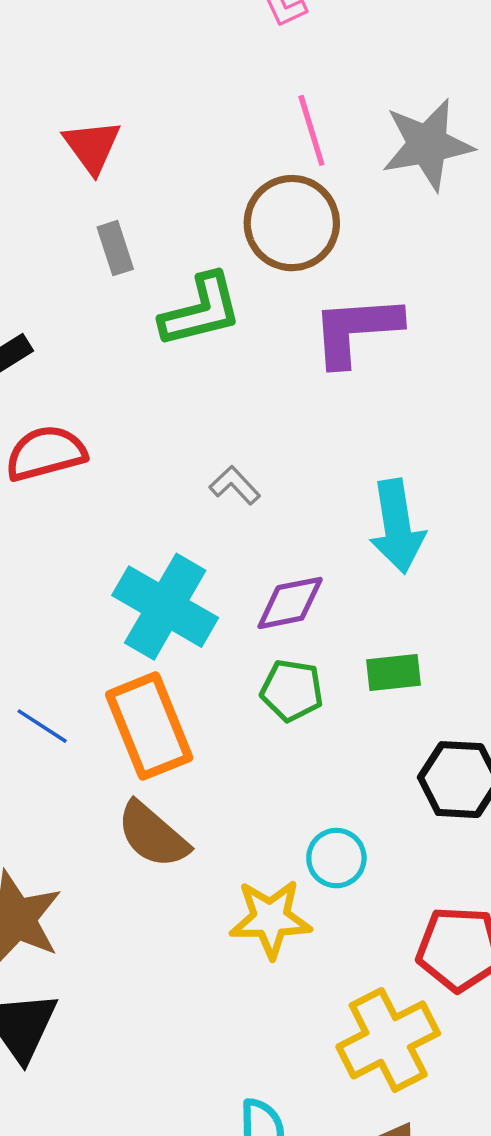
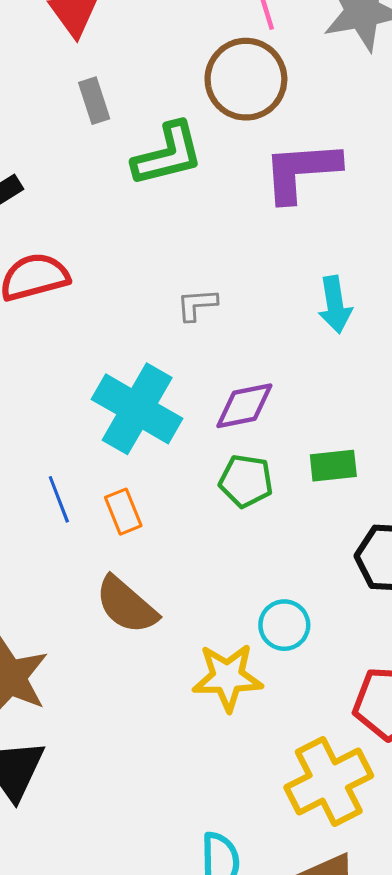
gray L-shape: (235, 485) -> (197, 305), turned -51
cyan arrow: (397, 526) -> (335, 305), moved, size x0.7
blue line: (42, 726) -> (59, 499), moved, turned 36
orange rectangle: (149, 726) -> (123, 512), size x0.5

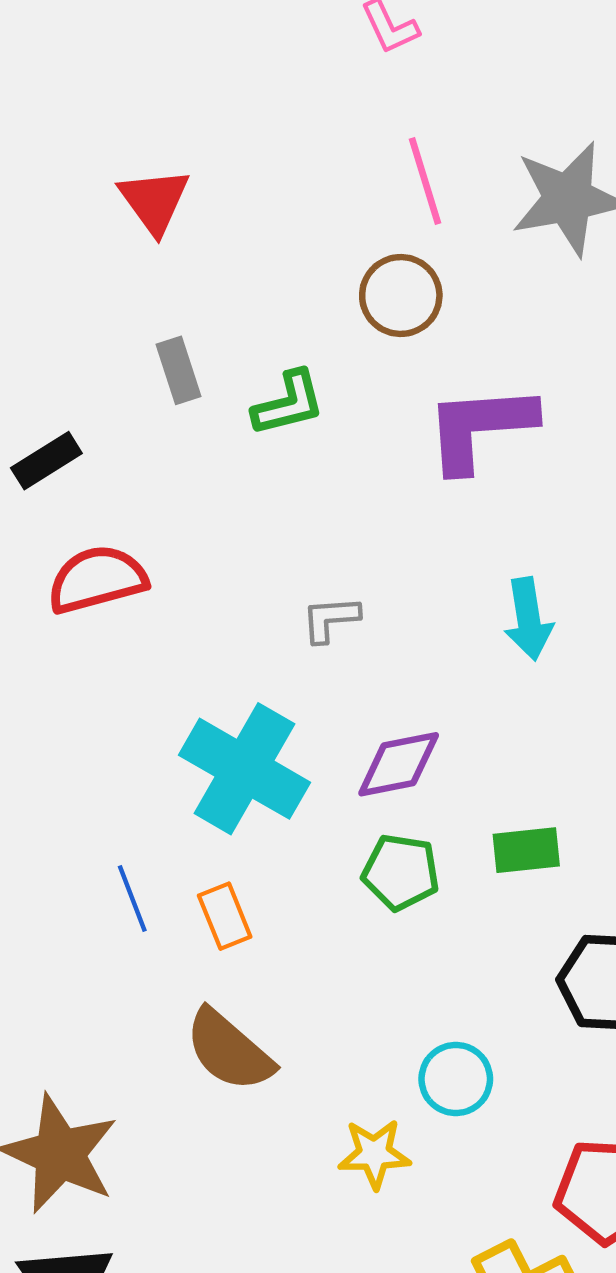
brown circle: (246, 79) -> (401, 296), size x0.7
gray rectangle: (94, 101) -> (178, 370), moved
green L-shape: (168, 154) -> (289, 403), size x0.7
yellow star: (228, 677) -> (374, 1154), size x0.7

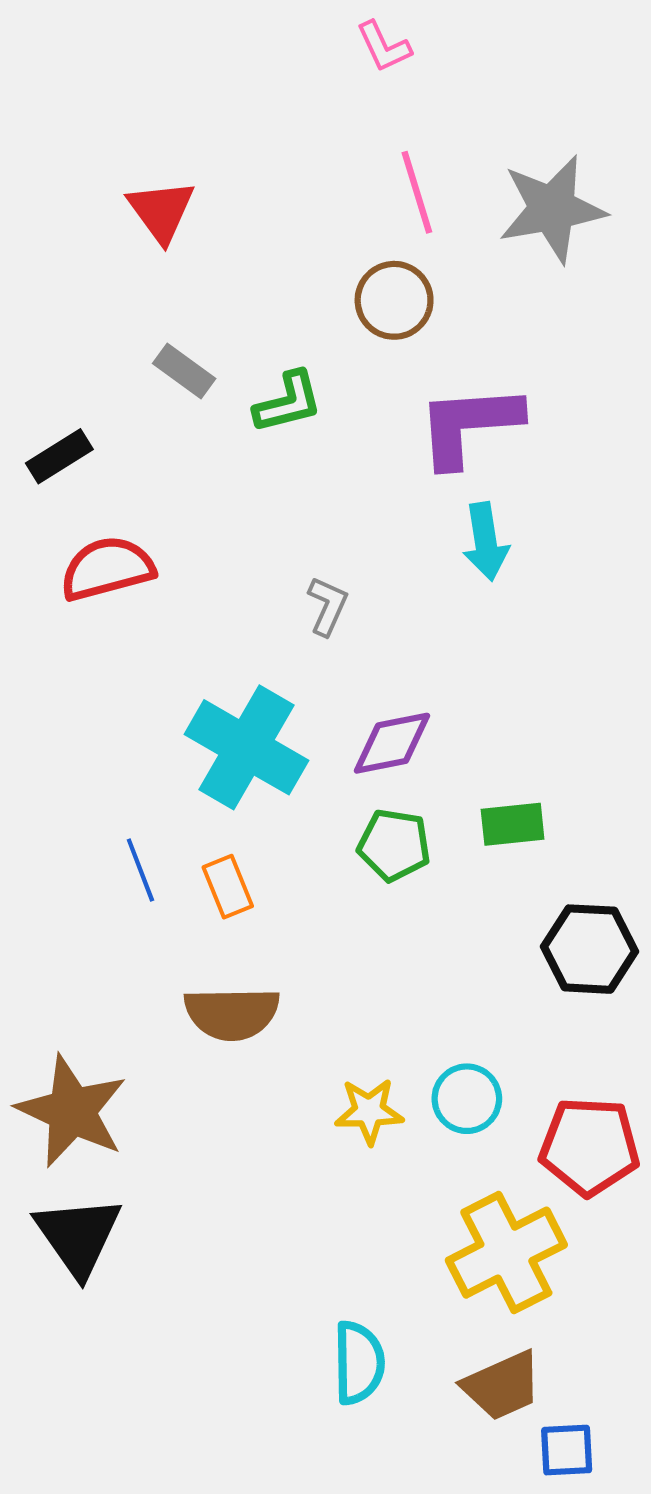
gray rectangle: (178, 370) -> (184, 371), turned -36
gray L-shape: (330, 619) -> (328, 606), turned 118
cyan arrow: (528, 619) -> (486, 542), moved
brown semicircle: (229, 1050) -> (232, 1013), turned -42
cyan circle: (456, 1079) -> (467, 1099), moved

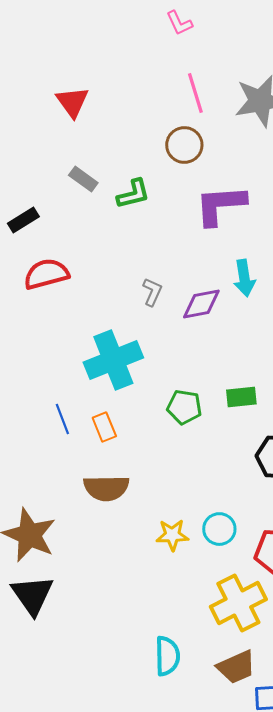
cyan arrow: (486, 542) -> (244, 278), moved
purple diamond: (392, 743) -> (201, 304), moved
cyan cross: (246, 747) -> (113, 360), turned 38

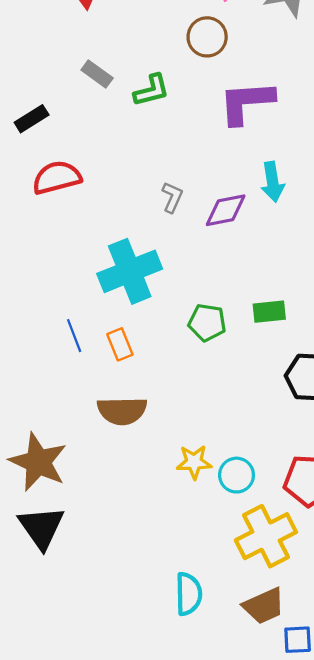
cyan circle: (219, 529) -> (237, 475), moved

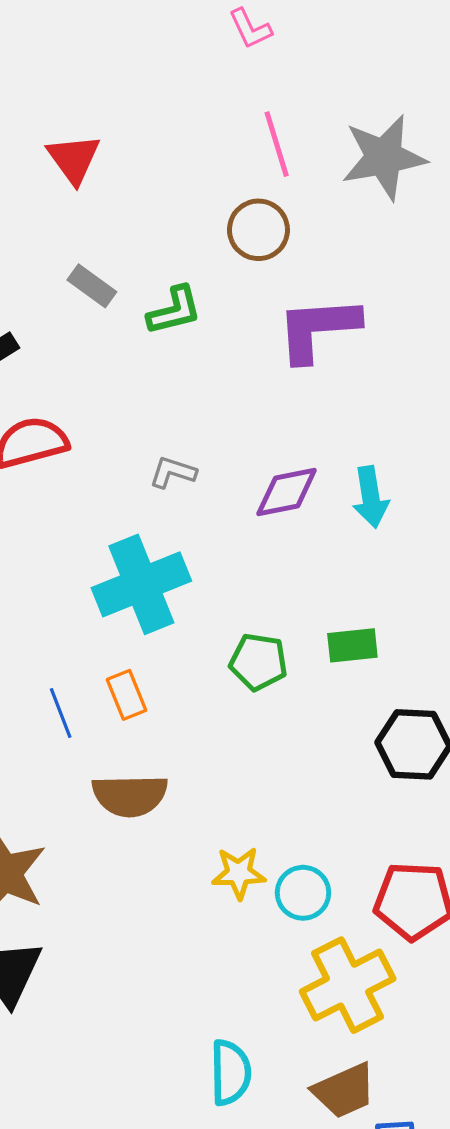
cyan arrow: (272, 182) -> (371, 497), moved
gray L-shape: (172, 197) -> (173, 472), moved, turned -96
blue line: (74, 336) -> (61, 713), moved

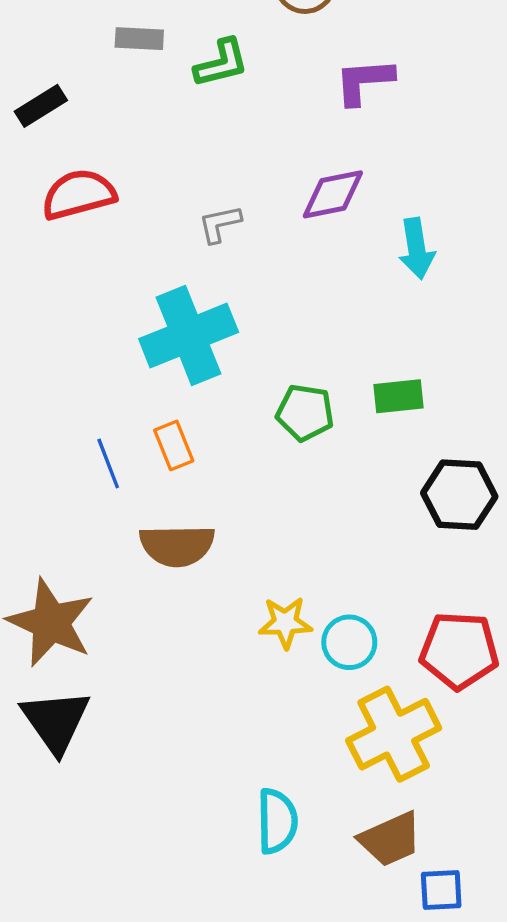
gray rectangle: (92, 286) -> (139, 39), turned -33
purple L-shape: (318, 329) -> (364, 81), size x0.7
gray L-shape: (173, 472) -> (220, 224), turned -30
purple diamond: (287, 492) -> (333, 194), moved

